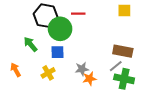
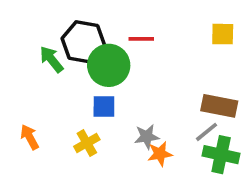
green arrow: (31, 44) -> (51, 59), moved

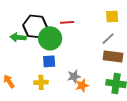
green arrow: (51, 59) -> (18, 37), turned -42
gray line: (206, 132) -> (108, 39), moved
yellow cross: (87, 143) -> (41, 82), turned 32

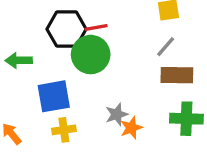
black hexagon: (35, 26) -> (67, 29), moved
green circle: (50, 38) -> (91, 55), moved
blue square: (49, 61) -> (54, 96), moved, size x1.5

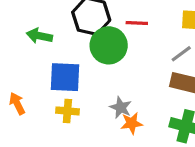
red line: (96, 28) -> (137, 23), moved
gray star: (117, 114) -> (121, 108), turned 30

